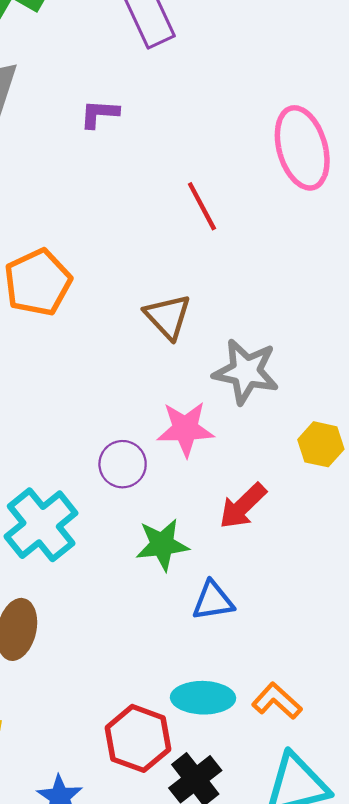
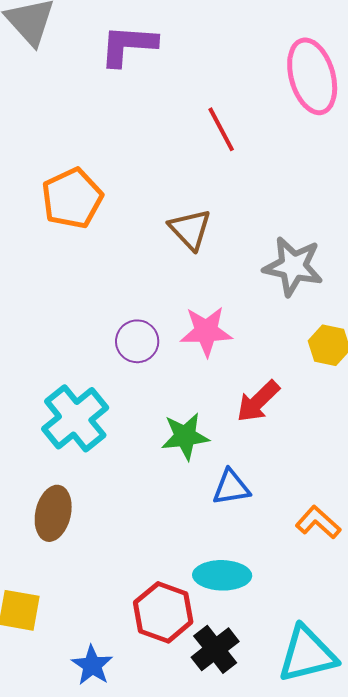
purple L-shape: (99, 114) -> (128, 45), size x1.6
gray star: (246, 372) -> (293, 266), moved
purple circle: (123, 464) -> (137, 341), moved
orange L-shape: (277, 701) -> (318, 522), moved

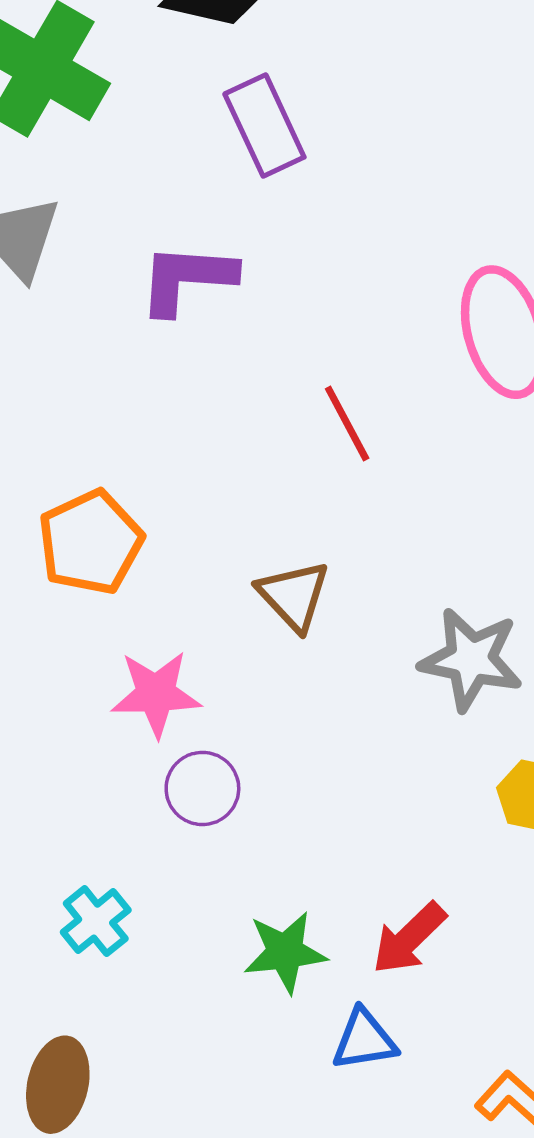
pink star: (206, 331) -> (156, 694), moved
red arrow: (258, 401) -> (409, 938), moved
cyan cross: (75, 418) -> (96, 921), size x0.6

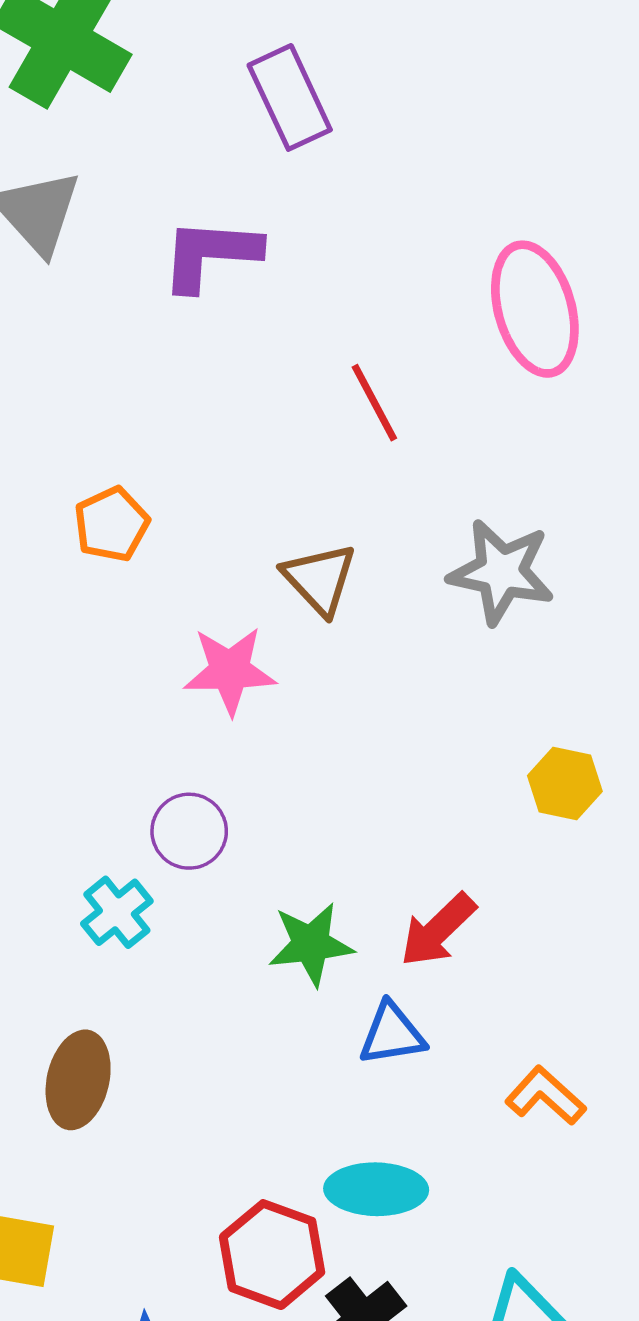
orange pentagon: (90, 542) -> (112, 524), size x0.7
gray star: (471, 659) -> (501, 572), moved
pink star: (156, 694) -> (230, 671), moved
purple circle: (202, 788) -> (189, 831), moved

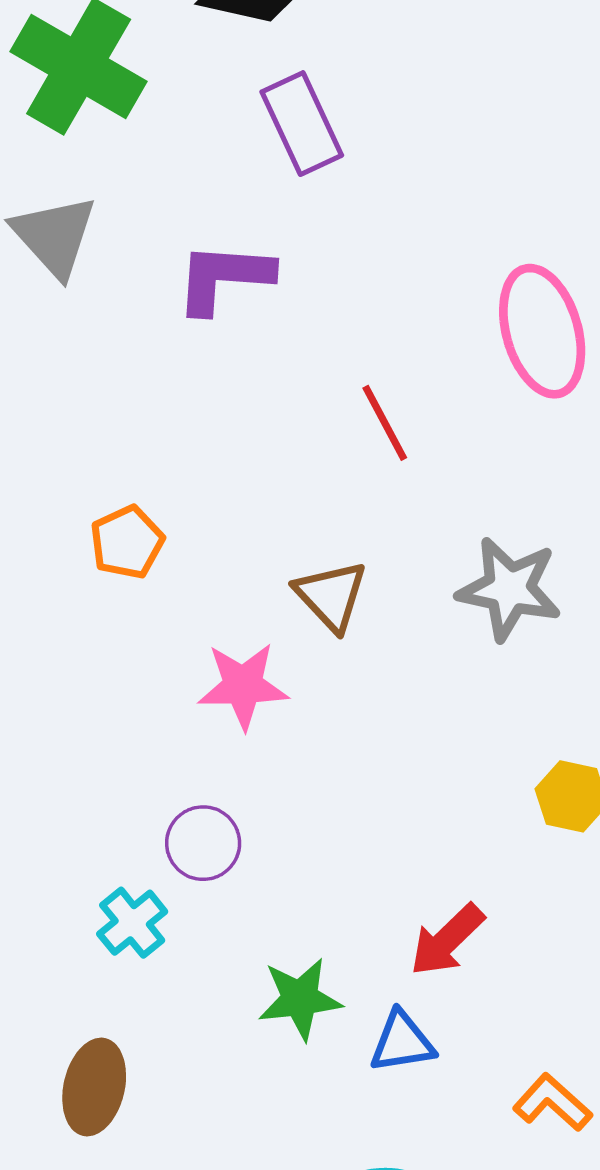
green star: (311, 944) -> (300, 999), moved

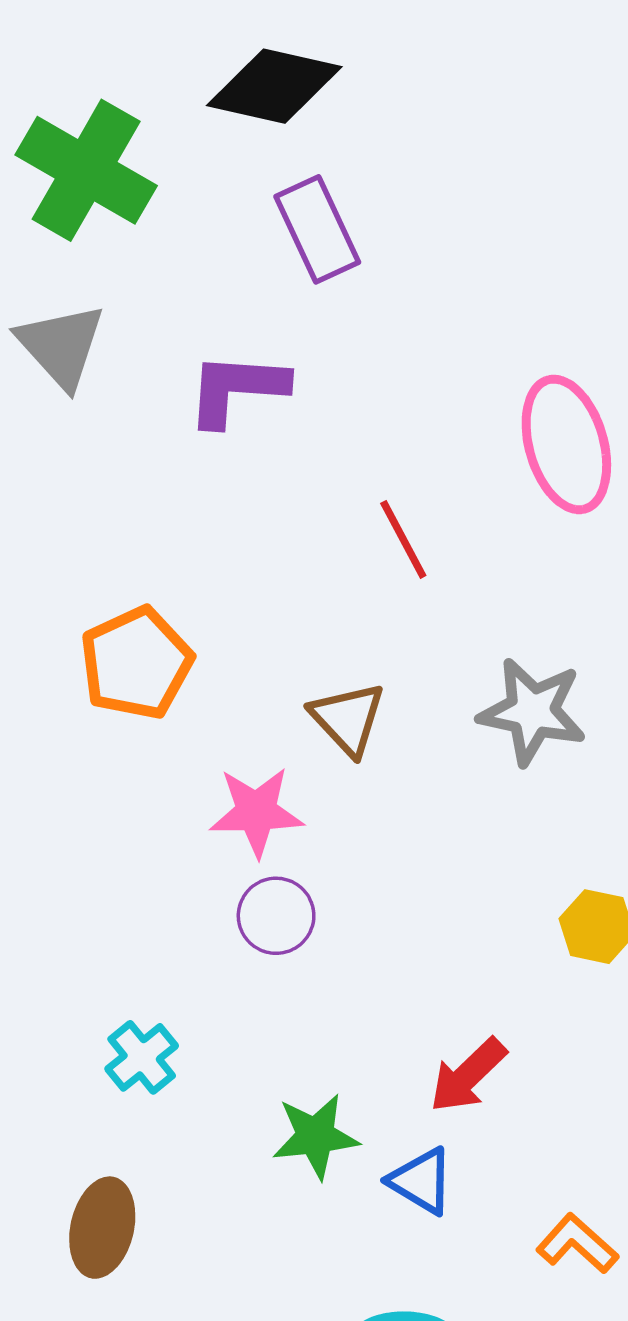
orange pentagon: (127, 542) -> (136, 663), size x1.5
purple circle: (203, 843) -> (276, 916), moved
blue triangle: (402, 1042) -> (421, 1181), turned 40

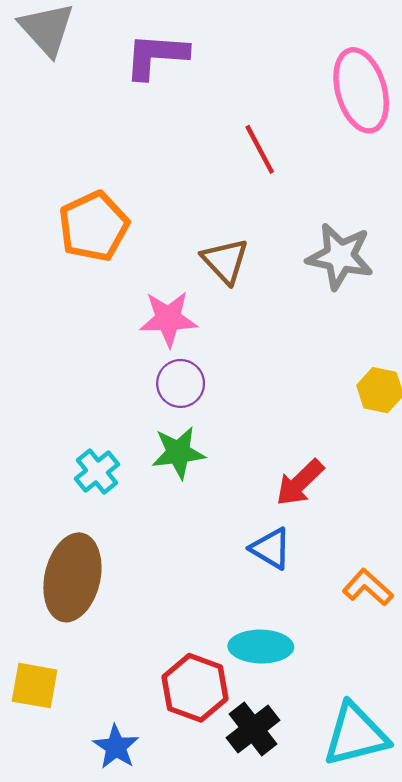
green star: (316, 1136) -> (178, 453), moved
brown ellipse: (102, 1228) -> (72, 577), size x1.4

